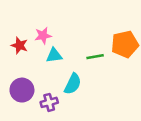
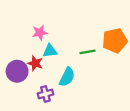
red star: (19, 45) -> (35, 63), moved
purple circle: (22, 90) -> (17, 71), moved

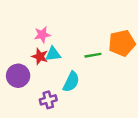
red star: (35, 63) -> (40, 56), moved

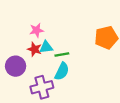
green line: (93, 55) -> (62, 55), moved
purple cross: (48, 100) -> (42, 87), size x1.5

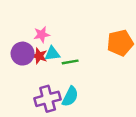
purple circle: (16, 66) -> (23, 54), moved
cyan semicircle: (62, 71) -> (70, 96), moved

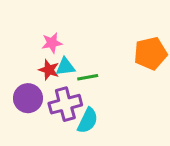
purple circle: (23, 54) -> (28, 98), moved
purple cross: (48, 99) -> (65, 104), moved

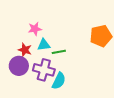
red star: (49, 70) -> (25, 50), moved
purple cross: (65, 104) -> (44, 70), turned 30

